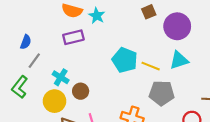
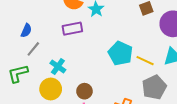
green L-shape: (20, 87) -> (18, 74), turned 35
brown circle: (81, 91) -> (84, 91), moved
gray pentagon: (162, 93) -> (154, 87), turned -30

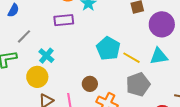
blue semicircle: (26, 30) -> (13, 10), moved
brown circle: (84, 91) -> (90, 84), moved

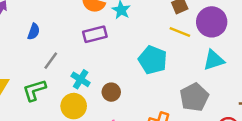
yellow line: (132, 58) -> (180, 32), moved
brown circle: (90, 84) -> (111, 92), moved

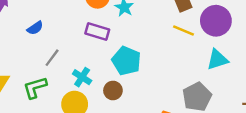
blue semicircle: (34, 32) -> (35, 28), turned 35
purple rectangle: (95, 34) -> (97, 32), turned 30
cyan pentagon: (153, 60) -> (126, 61), moved

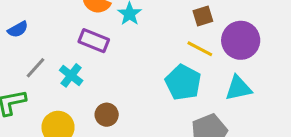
cyan pentagon: (126, 61) -> (183, 82), moved
cyan cross: (82, 77) -> (71, 75), moved

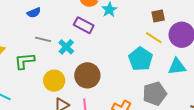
gray line: (35, 68) -> (43, 39), turned 56
brown circle: (107, 115) -> (87, 75), size x1.6

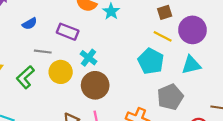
purple rectangle: (84, 25) -> (68, 32), moved
cyan cross: (66, 47) -> (89, 58), moved
green L-shape: (25, 61) -> (25, 77), turned -30
yellow circle: (54, 81) -> (61, 72), moved

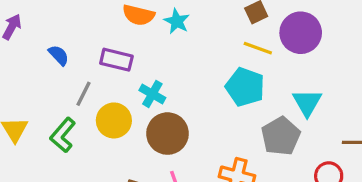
blue semicircle: (30, 24) -> (59, 55), turned -96
gray line: (43, 52) -> (84, 94), turned -63
cyan triangle: (191, 65) -> (307, 103), moved, turned -40

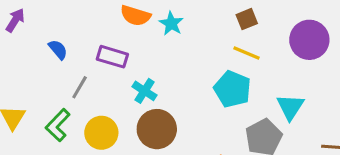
purple circle: (301, 33) -> (309, 40), moved
yellow circle: (114, 120) -> (101, 133), moved

